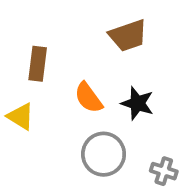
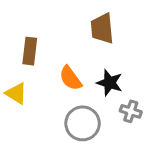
brown trapezoid: (128, 36) -> (102, 28), turned 104
gray cross: (164, 171) -> (131, 111), moved

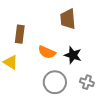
orange semicircle: (70, 78) -> (47, 52), turned -30
gray cross: (131, 111) -> (87, 82), moved

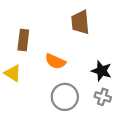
black star: (73, 55) -> (102, 71), moved

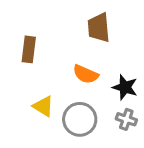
orange semicircle: (55, 61) -> (86, 74), moved
yellow triangle: (13, 73) -> (43, 106), moved

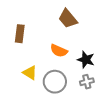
brown trapezoid: (99, 28) -> (68, 19), turned -35
gray cross: (126, 119) -> (87, 82), turned -32

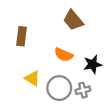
black star: (86, 60) -> (93, 64), turned -30
gray cross: (87, 82) -> (83, 90), moved

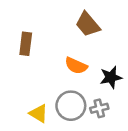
yellow triangle: (32, 78) -> (39, 113), moved

